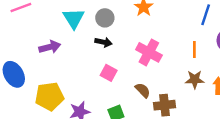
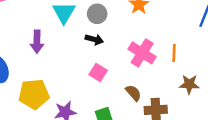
purple arrow: (50, 47) -> (37, 42), turned 102
orange line: (194, 49) -> (174, 53), moved

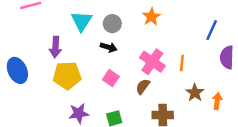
brown star: (189, 84) -> (195, 93), turned 30
brown semicircle: (133, 93) -> (143, 86), moved, turned -105
yellow pentagon: (34, 94) -> (67, 75), moved

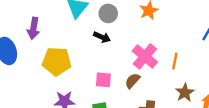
purple arrow: (55, 47) -> (34, 28), moved
pink square: (111, 78) -> (103, 80), moved, turned -35

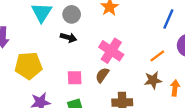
orange line: (175, 61) -> (157, 56), moved, turned 49
brown star: (185, 93) -> (153, 80), turned 30

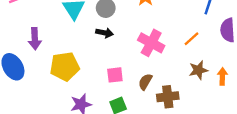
orange line: (157, 56) -> (191, 39), moved
brown semicircle: (102, 75) -> (145, 82), moved

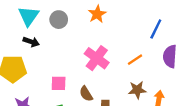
black arrow: (105, 33) -> (31, 42), moved
brown semicircle: (145, 82) -> (86, 94), turned -70

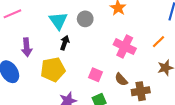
black arrow: (31, 42) -> (65, 43), turned -80
pink square: (59, 83) -> (95, 75), turned 32

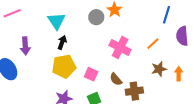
gray circle: (85, 19) -> (96, 17), moved
yellow pentagon: (53, 70) -> (64, 66), moved

